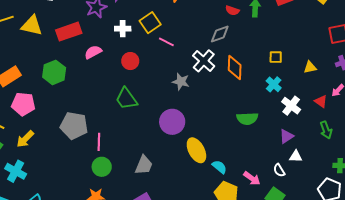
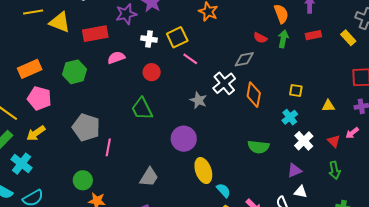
green circle: (102, 167) -> (83, 180), moved

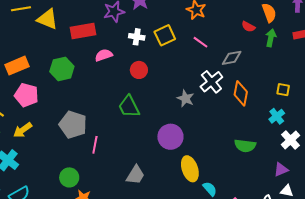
red semicircle: (260, 38) -> (248, 27), moved
pink line: (190, 59) -> (200, 42), moved

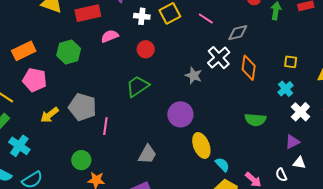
green trapezoid: (129, 107) -> (138, 86), turned 85
yellow arrow: (23, 130) -> (49, 115), moved

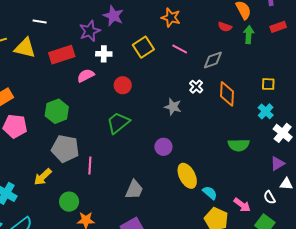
white cross: (142, 16) -> (104, 54), moved
green hexagon: (69, 52) -> (57, 111), moved
white cross: (219, 58) -> (196, 87), size x0.6
purple circle: (180, 114) -> (163, 147), size x0.7
yellow arrow: (49, 115) -> (43, 177), moved

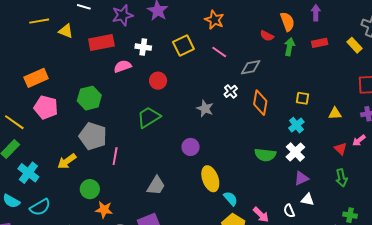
purple star: (90, 31) -> (123, 15), moved
yellow triangle: (25, 48) -> (66, 31), size x0.7
white cross: (283, 133) -> (295, 152), moved

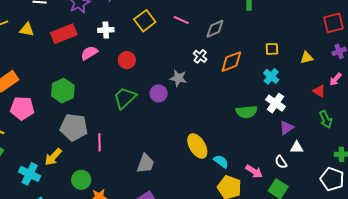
orange diamond: (260, 103) -> (231, 62), turned 70
purple circle: (191, 147) -> (159, 93), moved
cyan cross: (28, 173) -> (30, 174), moved

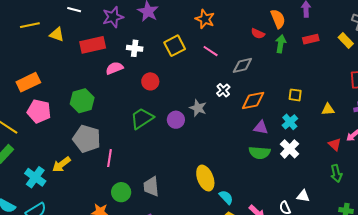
purple triangle: (287, 128) -> (261, 128), moved, turned 35
gray trapezoid: (145, 163) -> (151, 186), turned 145
green circle: (81, 180) -> (121, 192), moved

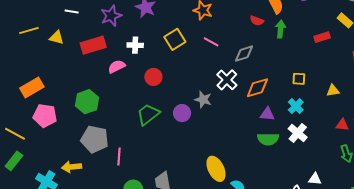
red rectangle: (311, 39) -> (322, 37), moved
white cross: (223, 90) -> (227, 80), size x1.5
red triangle: (335, 144) -> (342, 125), turned -32
yellow arrow: (61, 165) -> (72, 167), turned 36

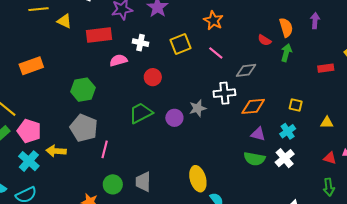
white cross: (227, 80) -> (224, 93), turned 30
gray star: (203, 100) -> (198, 108), turned 30
pink pentagon: (45, 116) -> (29, 131), moved

